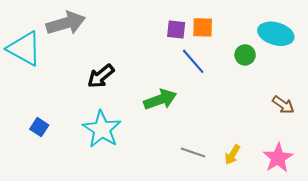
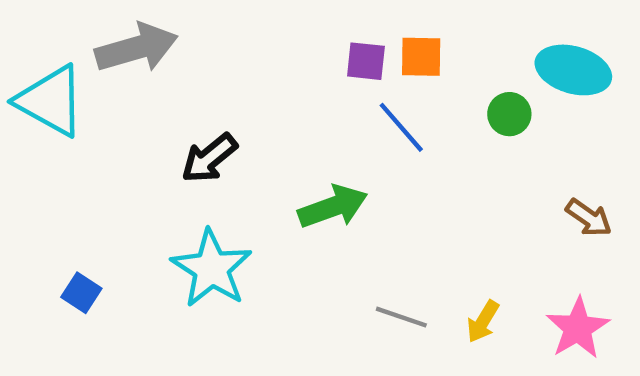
blue square: (39, 127) -> (81, 293), moved

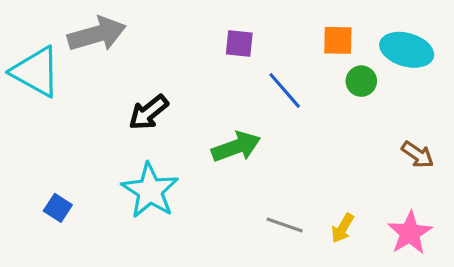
orange square: (421, 57) -> (338, 40), moved
purple square: (366, 61) -> (239, 44), moved

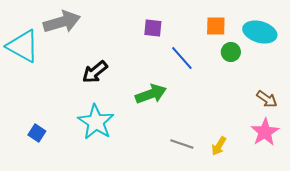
pink star: (410, 233) -> (265, 132), moved

